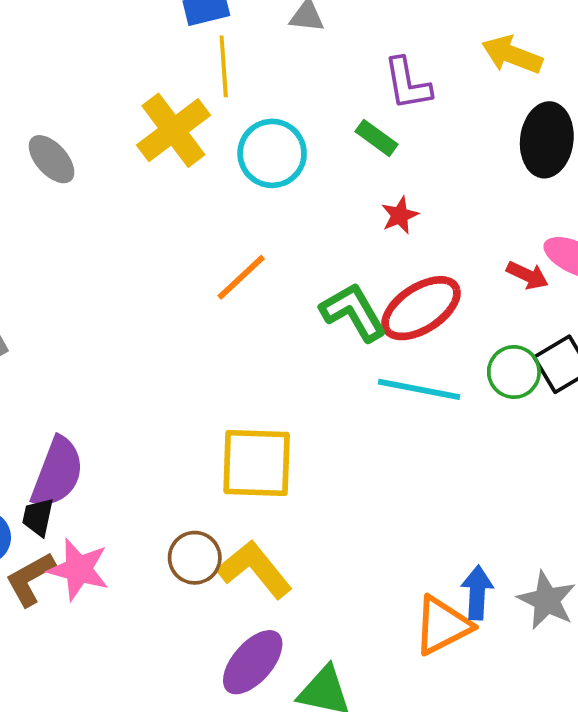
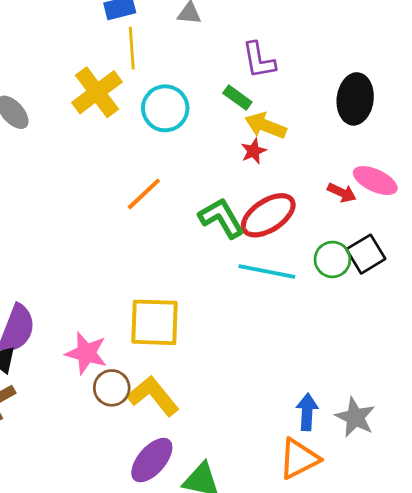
yellow arrow: (512, 55) -> (266, 126), moved
pink star: (79, 569) -> (86, 353), moved
orange triangle: (442, 625) -> (299, 459), moved

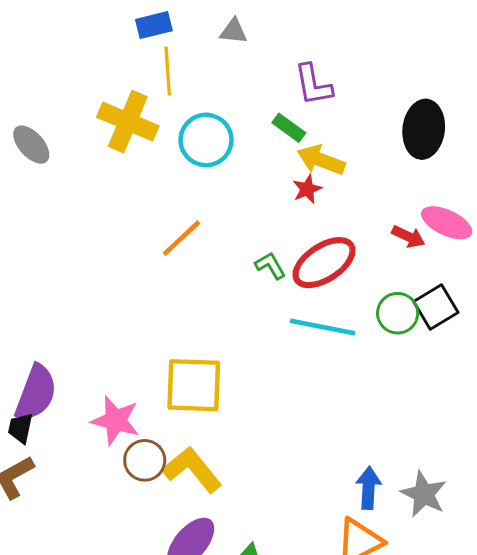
yellow cross: (97, 92) -> (128, 122), turned -30
green L-shape: (221, 218) -> (270, 266), size x0.6

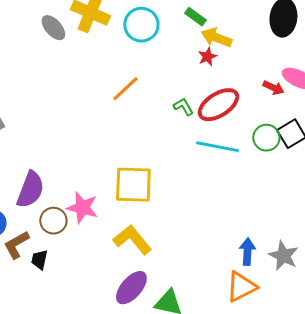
gray ellipse: (31, 145) -> (53, 28), moved
black trapezoid: (21, 428) -> (39, 260), moved
brown circle: (145, 460) -> (53, 221), moved

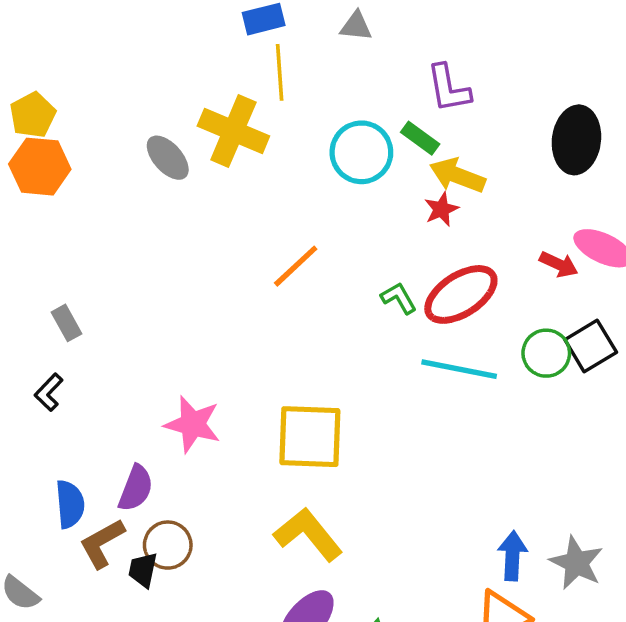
cyan circle: (141, 25) -> (361, 152), moved
purple semicircle: (30, 190) -> (136, 488), moved, size x0.7
pink star: (82, 208) -> (193, 424), moved
brown circle: (53, 221) -> (168, 545), moved

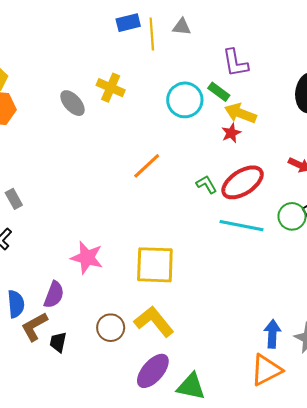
yellow line: (280, 72) -> (152, 34), moved
yellow cross: (233, 131) -> (111, 88), size x0.7
brown circle: (168, 545) -> (111, 328), moved

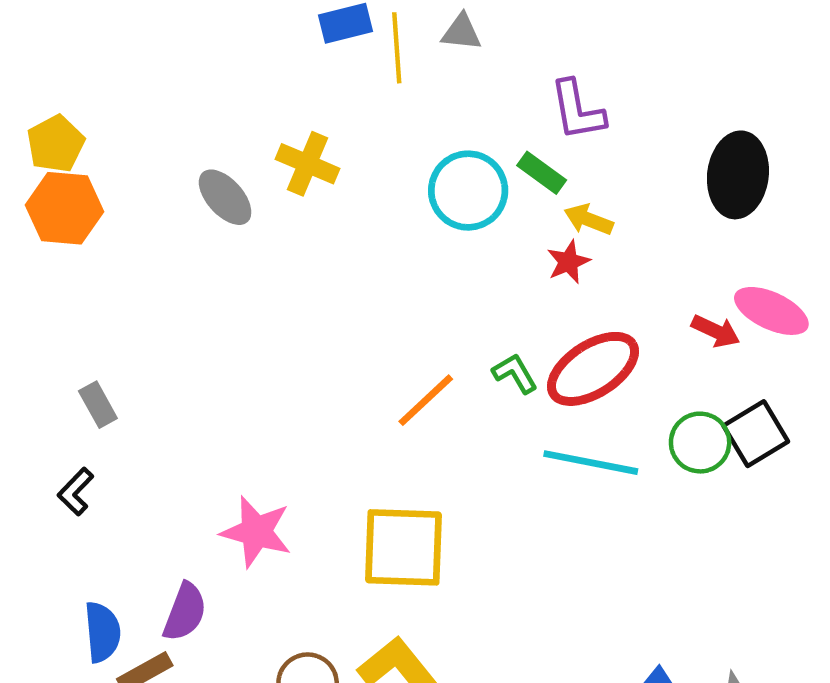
yellow arrow: (240, 113) -> (589, 220), size x0.7
orange line: (147, 166) -> (426, 400), moved

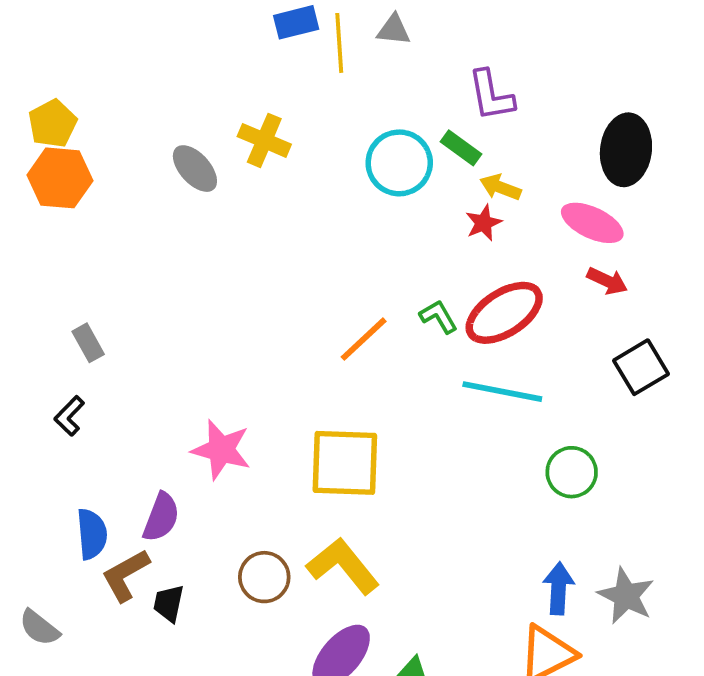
pink ellipse: (771, 311) -> (592, 223), moved
green circle: (700, 443) -> (572, 472), moved

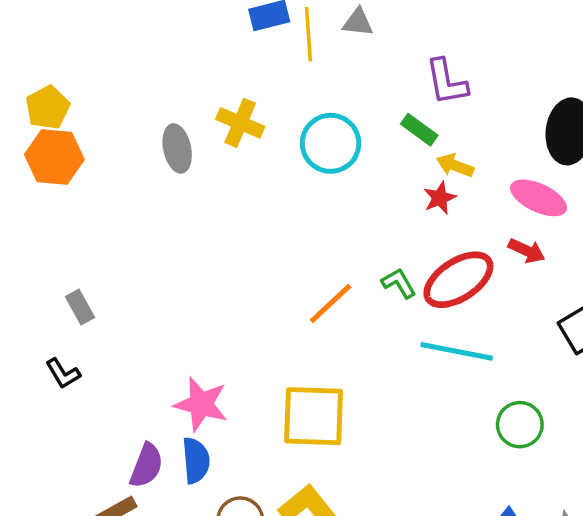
cyan circle: (399, 163) -> (331, 143), moved
gray ellipse: (195, 169) -> (177, 148), turned 30
red arrow: (607, 281) -> (527, 251), moved
black L-shape: (69, 416) -> (63, 373), turned -75
blue semicircle: (92, 534) -> (196, 460), moved

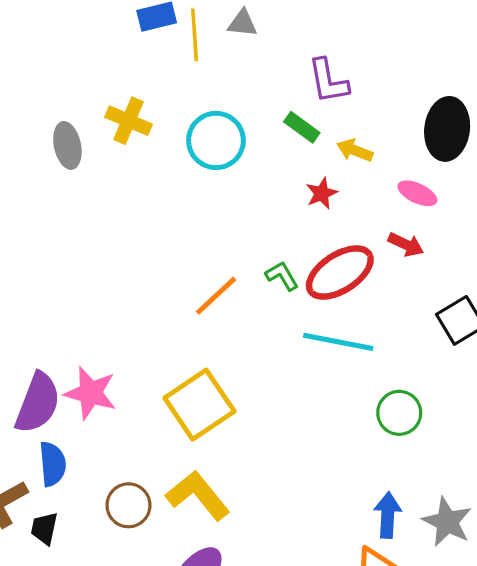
yellow arrow: (455, 165) -> (355, 150), moved
pink ellipse: (539, 198) -> (417, 193), size x0.7
yellow square: (314, 416) -> (199, 405), turned -36
blue semicircle: (196, 460) -> (53, 464), moved
purple semicircle: (146, 466) -> (38, 403), moved, size x1.4

